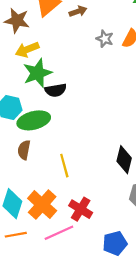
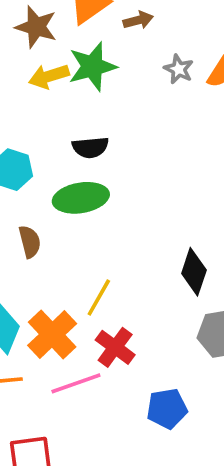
green star: (37, 73) -> (92, 67), moved
green ellipse: (34, 120) -> (81, 198), moved
brown semicircle: (24, 150) -> (30, 242), turned 150
yellow line: (64, 166) -> (99, 298), moved, turned 40

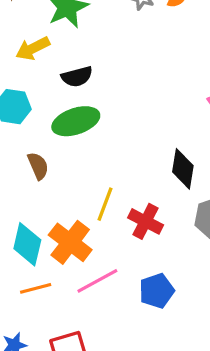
yellow arrow: (49, 76) -> (33, 48), moved
red cross: (115, 347) -> (146, 221), moved
blue pentagon: (167, 409) -> (157, 291), moved

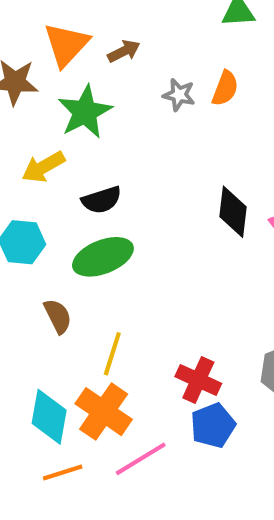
black diamond: (183, 169) -> (233, 212), moved
yellow line: (105, 204) -> (112, 354), moved
blue pentagon: (157, 291) -> (213, 425), moved

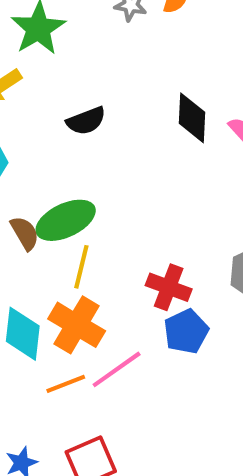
black semicircle: (102, 200) -> (86, 121), moved
green ellipse: (103, 257) -> (66, 220), moved
orange line: (63, 472) -> (66, 384), moved

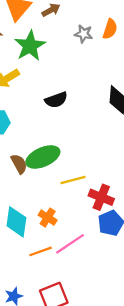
yellow line: (81, 267) -> (73, 180), moved, turned 60
orange cross: (77, 325) -> (48, 218), size x0.6

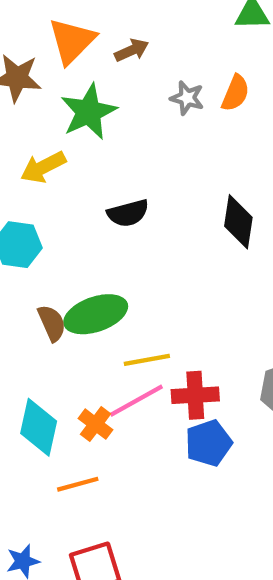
red cross: (101, 197) -> (195, 395), turned -30
pink line: (70, 244) -> (136, 401), moved

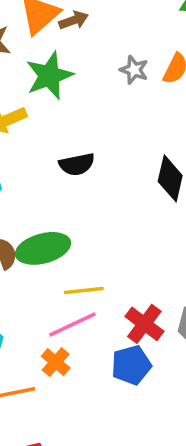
brown arrow: (132, 50) -> (74, 20), moved
red cross: (195, 395) -> (144, 324), moved, turned 36
orange cross: (95, 424) -> (56, 362), moved

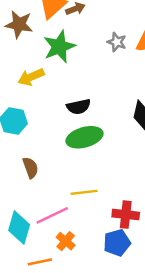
green ellipse: (43, 248) -> (84, 137), moved
red cross: (144, 324) -> (126, 215), turned -30
pink line: (72, 325) -> (52, 215), moved

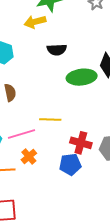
yellow arrow: (31, 77) -> (35, 22), moved
green ellipse: (84, 137) -> (82, 77), moved

